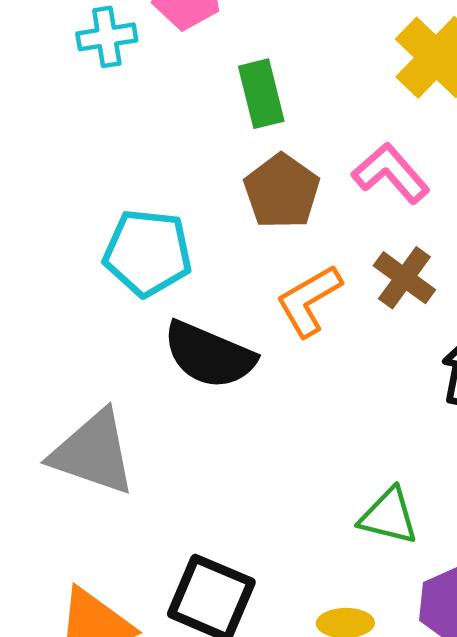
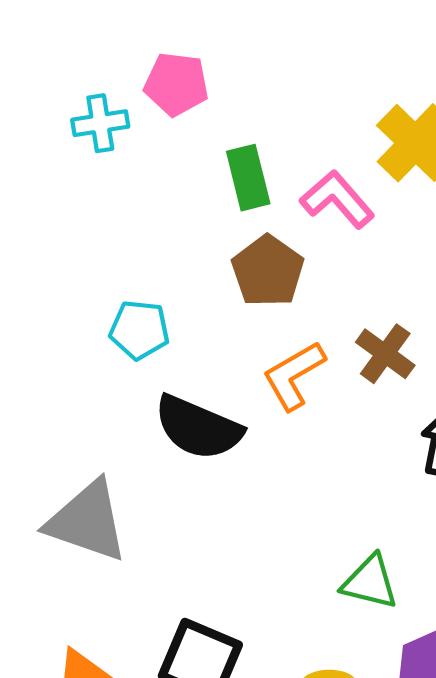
pink L-shape: (391, 173) -> (337, 199), moved
cyan pentagon: (148, 253) -> (139, 330), size x0.7

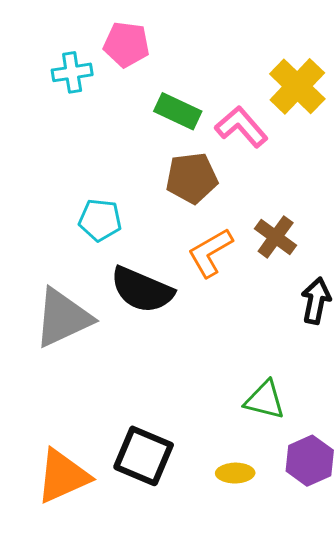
green rectangle: (248, 178) -> (178, 111), turned -51
brown pentagon: (268, 271) -> (192, 178), turned 30
gray triangle: (87, 521) -> (63, 318), moved, turned -44

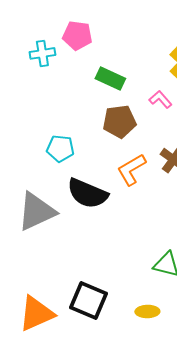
pink L-shape: (241, 127) -> (160, 99), moved, size x0.7

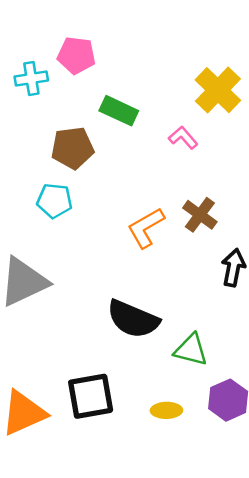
brown pentagon: (119, 121) -> (73, 148), moved
black semicircle: (87, 193) -> (133, 319), moved
black square: (88, 300) -> (91, 396), turned -33

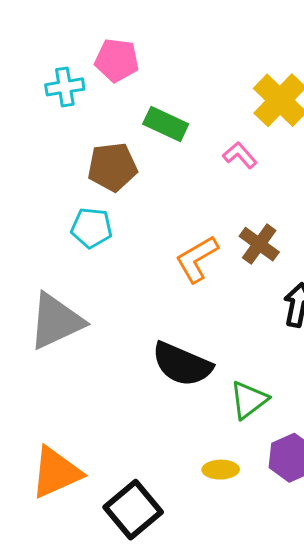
green triangle: (191, 350) -> (249, 400), turned -51
black square: (91, 396) -> (133, 510), moved, turned -30

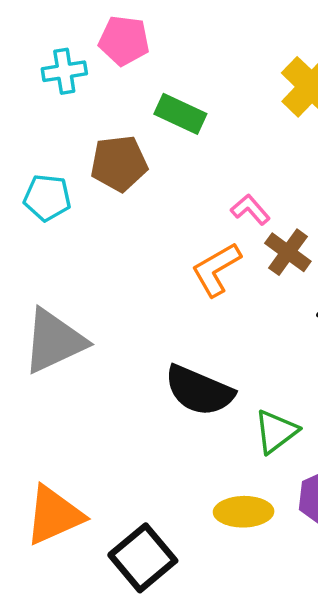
pink L-shape: (240, 155) -> (250, 210), moved
cyan pentagon: (92, 228) -> (47, 198), moved
yellow ellipse: (221, 470) -> (244, 512), size x1.4

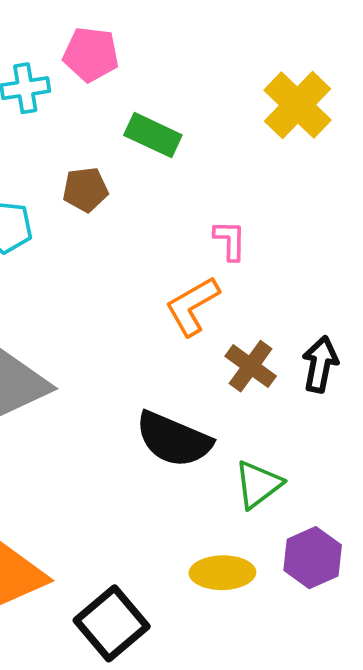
brown pentagon: (119, 163) -> (85, 190), size x0.7
pink L-shape: (250, 210) -> (230, 240), turned 42
brown cross: (288, 252) -> (251, 366), moved

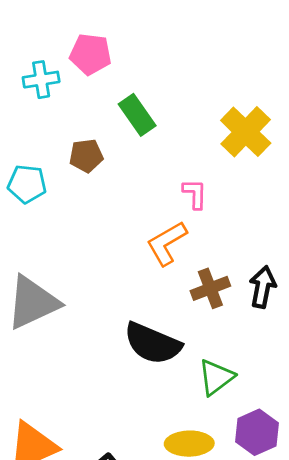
yellow cross: (298, 105) -> (246, 132), moved
green rectangle: (153, 135) -> (137, 115), turned 30
brown cross: (251, 366) -> (210, 288), turned 33

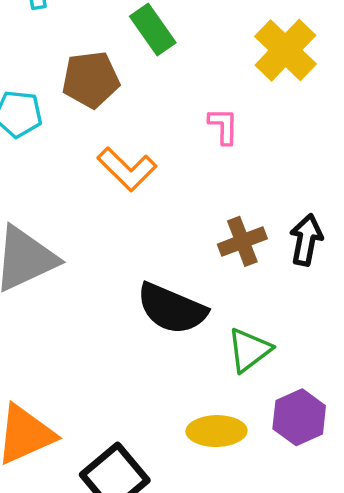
brown pentagon: (86, 156) -> (91, 79), size x1.4
orange L-shape: (167, 243) -> (127, 169), moved, turned -105

